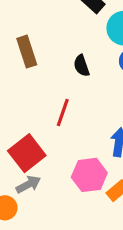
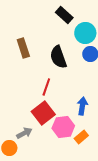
black semicircle: (81, 66) -> (58, 57), size x1.6
red square: (27, 153) -> (43, 113), moved

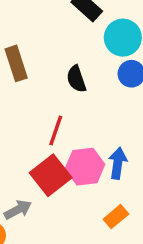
black semicircle: (58, 57) -> (76, 79), size x0.7
pink hexagon: (63, 127) -> (85, 167), moved

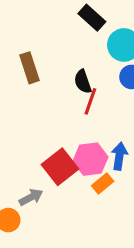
red line: (56, 131) -> (90, 101), moved
orange rectangle: (116, 217) -> (103, 184), moved

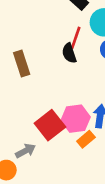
brown rectangle: (30, 68) -> (22, 63), moved
red line: (90, 101) -> (76, 38), moved

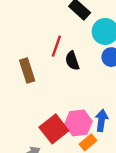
red line: (76, 38) -> (56, 46), moved

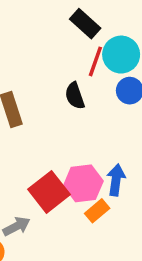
red line: (56, 46) -> (95, 61), moved

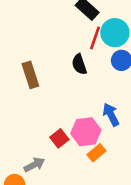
blue arrow: (116, 180) -> (111, 115), moved, turned -35
red square: (49, 192) -> (59, 138), size x0.6

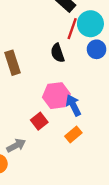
blue arrow: (111, 115) -> (73, 105), moved
pink hexagon: (86, 132) -> (56, 96), moved

